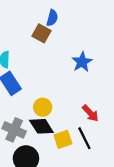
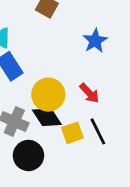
yellow circle: (43, 107) -> (48, 95), size x1.5
red arrow: (90, 113) -> (89, 93), moved

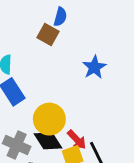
red arrow: (89, 93) -> (77, 140), moved

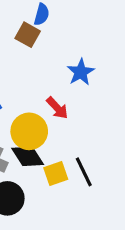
red arrow: (77, 140) -> (57, 108), moved

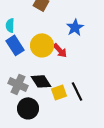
yellow circle: (29, 131) -> (42, 45), moved

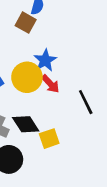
blue star: (75, 27) -> (45, 60), moved
black line: (77, 91) -> (86, 102), moved

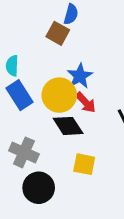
black diamond: (26, 124) -> (68, 126), moved
yellow square: (49, 139) -> (84, 164), turned 30

